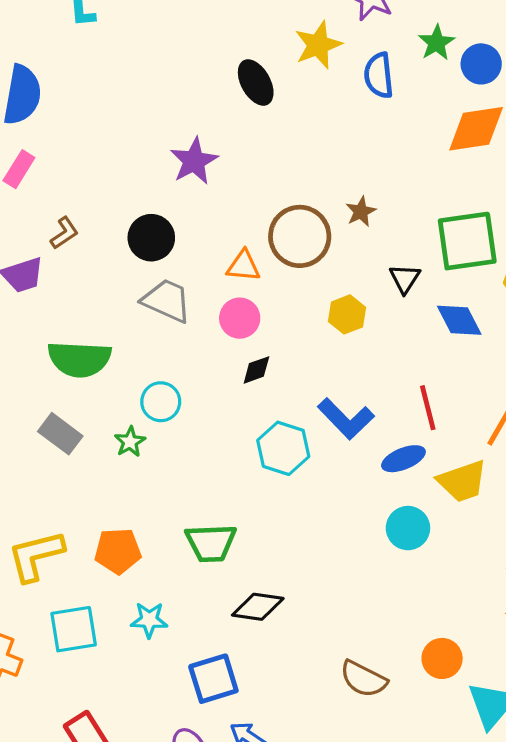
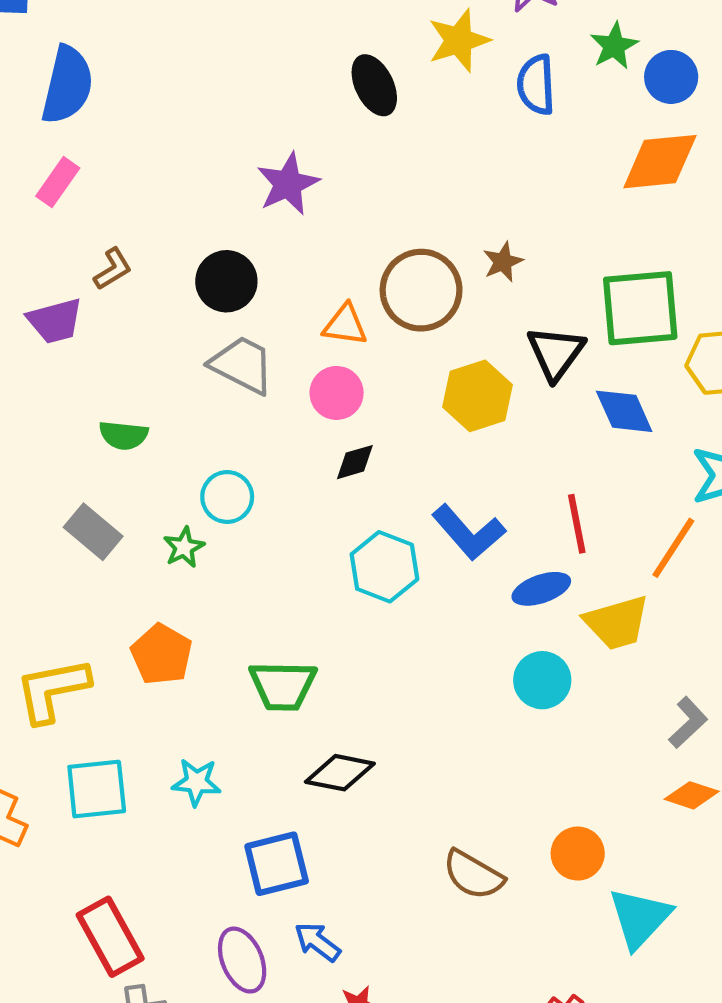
black triangle: (405, 279) -> (556, 353), size x1.4
yellow hexagon: (347, 314) -> (477, 396), size x1.4
green semicircle: (79, 359) -> (124, 435), size x0.6
orange pentagon: (118, 551) -> (162, 654), moved, turned 30

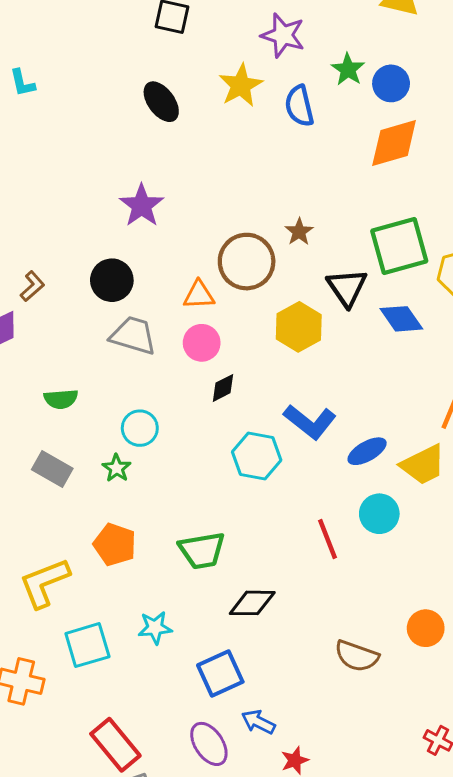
black ellipse: (374, 85) -> (161, 102), moved
red line: (577, 524) -> (327, 539), moved

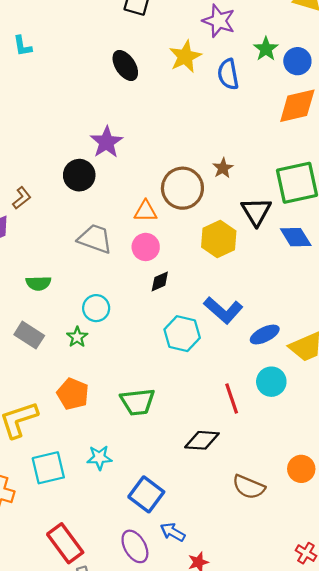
black circle: (112, 280) -> (79, 175), moved
black diamond: (252, 603) -> (202, 440), moved
blue square: (220, 673) -> (146, 494), turned -32

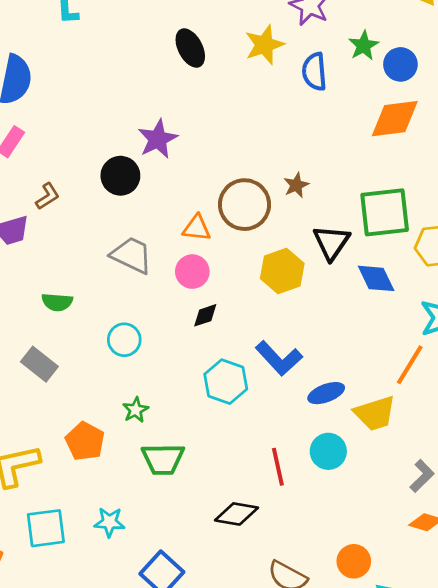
green star: (77, 337) -> (136, 410), moved

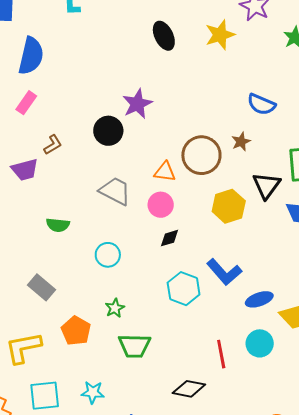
blue semicircle: (314, 72) -> (261, 104), moved, turned -64
gray rectangle: (39, 364) -> (42, 287), moved

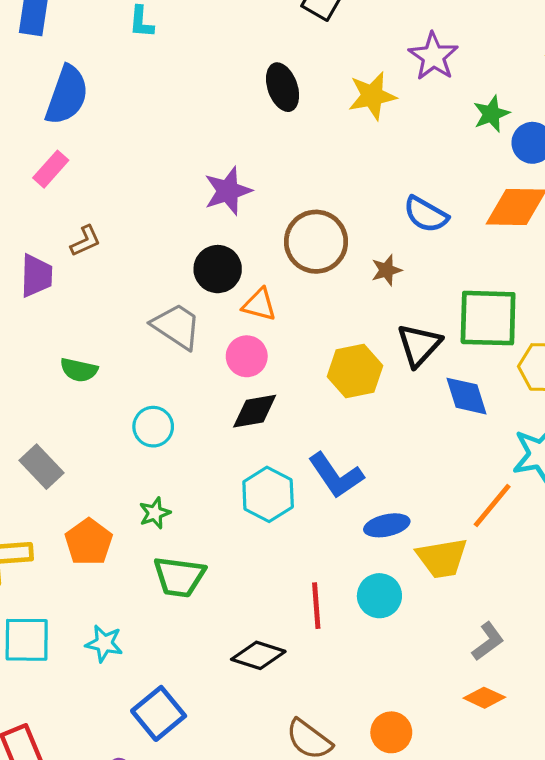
black circle: (108, 131) -> (218, 269), moved
brown circle: (201, 155) -> (316, 242), moved
purple trapezoid: (25, 170) -> (36, 276), turned -80
black diamond: (169, 238) -> (255, 411), size x1.4

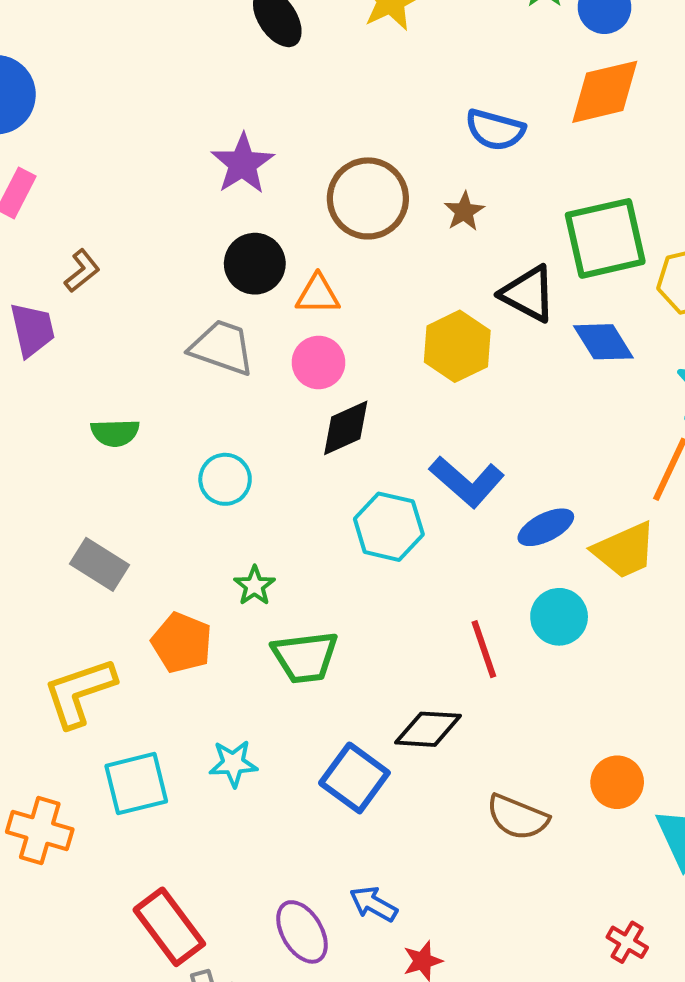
black triangle: (419, 345) -> (528, 294), turned -30
blue square: (159, 713) -> (354, 778), moved

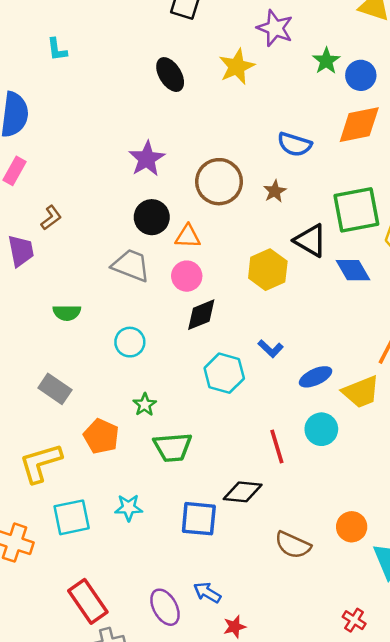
blue L-shape: (467, 482) -> (271, 349), size x0.6
blue square: (354, 778) -> (199, 519), turned -33

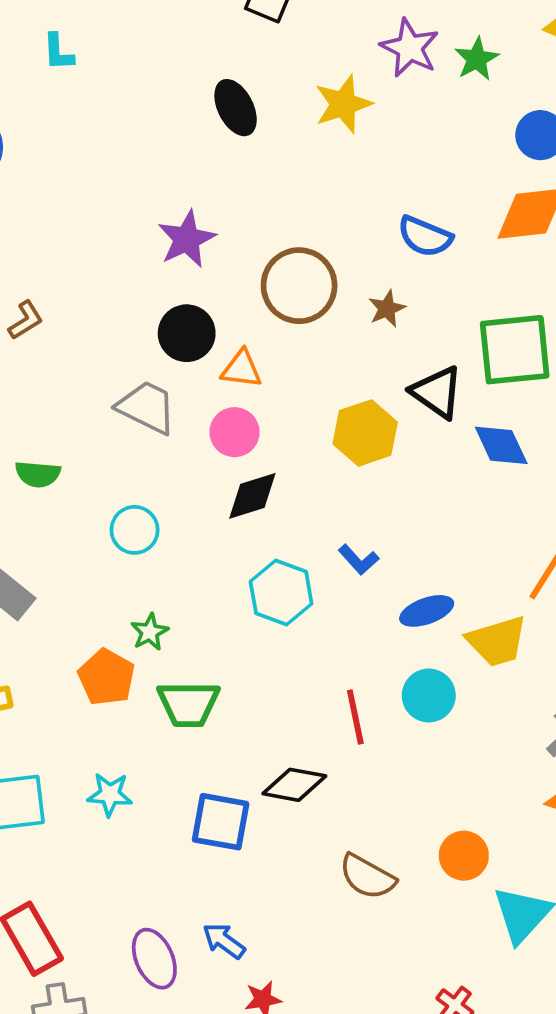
green star: (326, 61) -> (477, 59), moved
orange pentagon: (101, 436) -> (106, 677), moved

